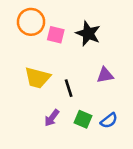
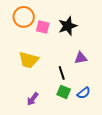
black star: (88, 34) -> (68, 26), turned 30
black line: (69, 88) -> (62, 73), moved
purple arrow: (52, 118) -> (33, 99), moved

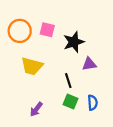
orange circle: (24, 17) -> (20, 31), moved
black star: (68, 26) -> (74, 42), moved
blue semicircle: (84, 93) -> (93, 103), turned -56

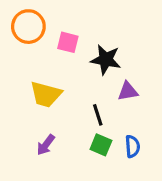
orange circle: (20, 31) -> (28, 27), moved
black star: (74, 42) -> (106, 60), turned 30
purple arrow: (36, 109) -> (46, 145), moved

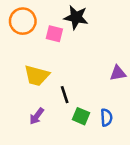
black star: (106, 60) -> (76, 17), moved
purple triangle: (128, 91) -> (118, 73), moved
black line: (98, 115) -> (65, 95), moved

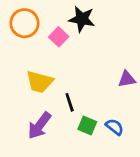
pink square: (54, 34) -> (59, 37), turned 30
purple arrow: (37, 116) -> (40, 126), size x1.5
blue semicircle: (106, 117) -> (115, 127), turned -48

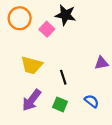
black line: (70, 102) -> (63, 77), moved
green square: (87, 126) -> (60, 104), moved

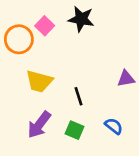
orange circle: (20, 18) -> (19, 39), moved
pink square: (47, 29) -> (45, 26), moved

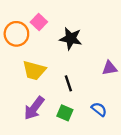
black star: (81, 19) -> (71, 39), moved

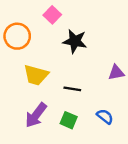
pink square: (39, 22) -> (52, 15), moved
black line: (68, 83) -> (72, 89), turned -63

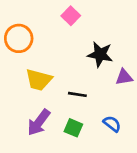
pink square: (52, 15) -> (71, 16), moved
black star: (75, 41) -> (100, 54), moved

